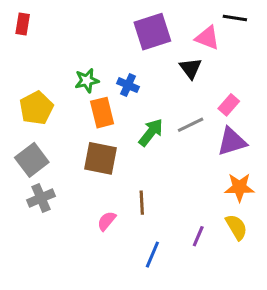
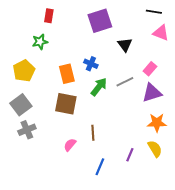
red rectangle: (23, 24) -> (49, 16), moved
pink triangle: (207, 38) -> (161, 33), moved
green star: (87, 81) -> (40, 42), moved
blue cross: (128, 85) -> (91, 64), moved

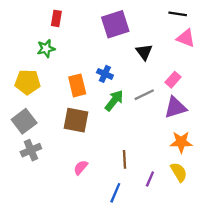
yellow pentagon: (24, 71) -> (28, 82), turned 30
brown line: (93, 133) -> (125, 159), moved

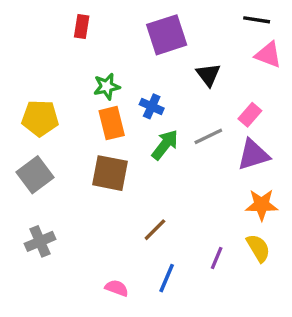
green star: (46, 49) -> (107, 86), moved
gray cross: (31, 150) -> (40, 241), moved
brown line: (125, 159) -> (155, 230), moved, turned 48
pink semicircle: (81, 167) -> (117, 288), moved, turned 70

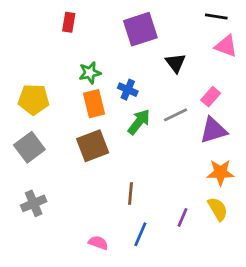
brown square: (110, 173) -> (93, 146), turned -32
brown line: (155, 230) -> (131, 194), turned -40

